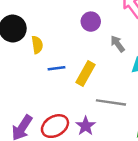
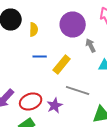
purple circle: (91, 22) -> (73, 24), size x1.6
yellow semicircle: (37, 45) -> (34, 30), moved

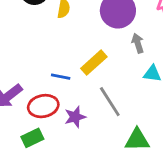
blue line: (40, 56) -> (61, 77), moved
gray line: (78, 90) -> (110, 102), turned 30

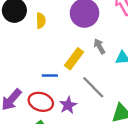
gray arrow: (138, 43) -> (99, 46), moved
red ellipse: (43, 106) -> (41, 102), turned 40

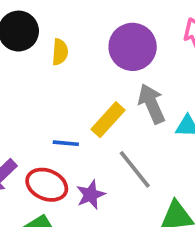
gray arrow: (99, 46) -> (152, 104), size x1.5

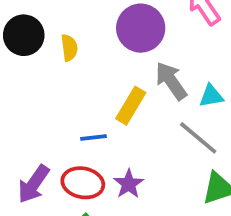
gray line: (135, 169) -> (198, 138), moved

